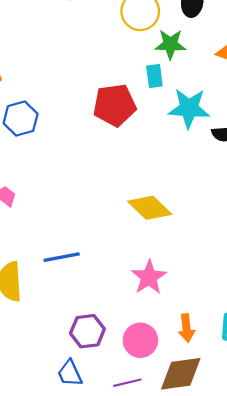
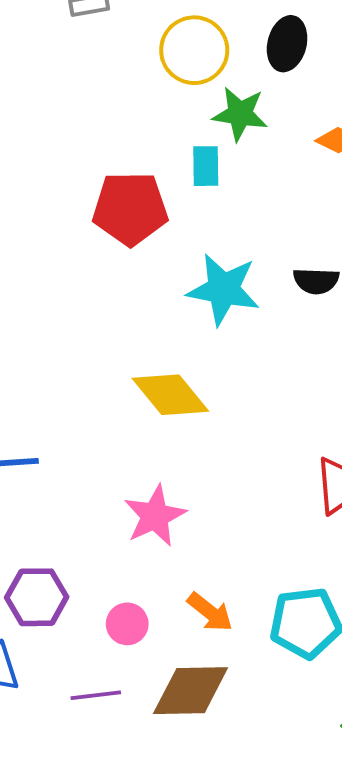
cyan star: (189, 108) -> (223, 289), moved
orange arrow: (187, 328) -> (210, 612), turned -52
pink circle: (140, 340) -> (127, 624), size x0.7

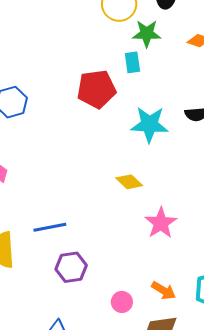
yellow diamond: (170, 395) -> (129, 182), size x0.7
pink star: (155, 516) -> (161, 223), moved
purple hexagon: (37, 597) -> (71, 267), moved

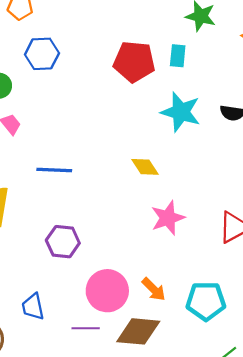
cyan rectangle: (132, 62) -> (178, 56), moved
blue line: (50, 227) -> (54, 170), moved
pink circle: (122, 302) -> (107, 291), size x1.8

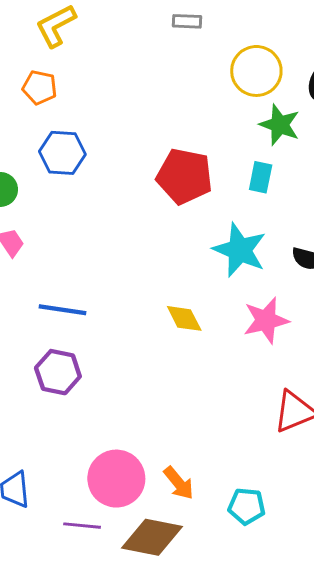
cyan rectangle: (178, 56) -> (261, 177), moved
pink star: (168, 218) -> (266, 320), moved
purple hexagon: (63, 242) -> (58, 372), moved
cyan pentagon: (206, 301) -> (247, 506), size x0.7

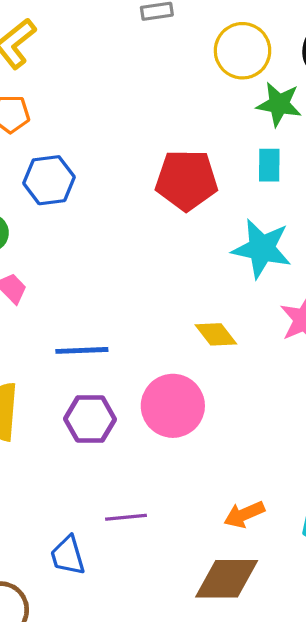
pink circle: (116, 479) -> (173, 406), moved
orange arrow: (179, 483) -> (244, 514), turned 117
purple line: (82, 526) -> (126, 517), moved

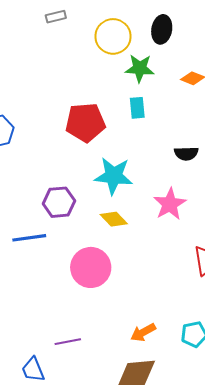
cyan star: (262, 249) -> (114, 176), moved
purple hexagon: (90, 419) -> (59, 202), moved

